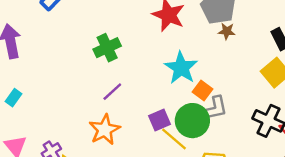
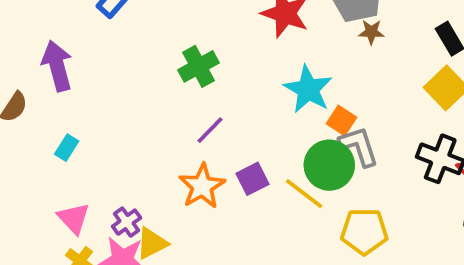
gray L-shape: (213, 109) -> (359, 146), turned -92
purple square: (159, 120) -> (252, 179), moved

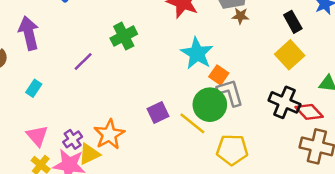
purple line: (210, 130) -> (83, 62), moved
orange star: (202, 186) -> (109, 134), moved

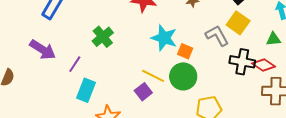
purple arrow: (29, 33) -> (43, 50), moved, turned 148
cyan rectangle: (34, 88) -> (86, 90), moved, size x1.6
gray L-shape: (230, 93) -> (217, 36), moved
yellow line: (192, 123) -> (153, 76), moved

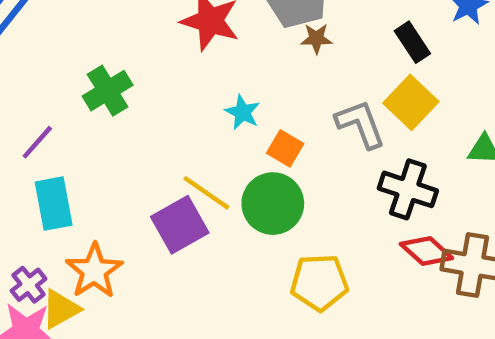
cyan star: (164, 38) -> (243, 112), size x0.6
red diamond: (264, 65) -> (426, 251), moved
cyan rectangle: (86, 90) -> (54, 204), turned -40
purple square: (143, 92) -> (180, 225), size x1.4

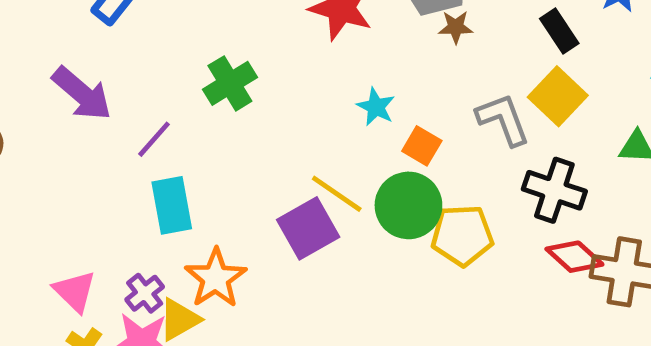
yellow pentagon: (319, 282) -> (462, 235), moved

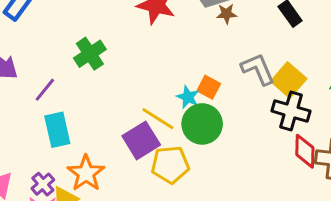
yellow square: (558, 96) -> (289, 80), moved
cyan star: (376, 107) -> (188, 97), moved
yellow pentagon: (462, 235) -> (170, 165), moved
red diamond: (574, 257) -> (305, 151), turned 52

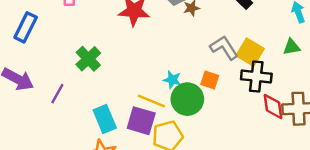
orange square: (209, 87) -> (210, 80), moved
cyan rectangle: (57, 130) -> (105, 119), moved
purple square: (141, 140) -> (141, 121), turned -32

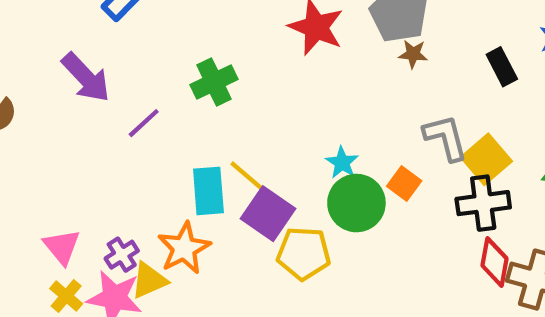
black cross: (256, 77) -> (483, 203), turned -32
yellow line: (151, 101) -> (251, 179), moved

